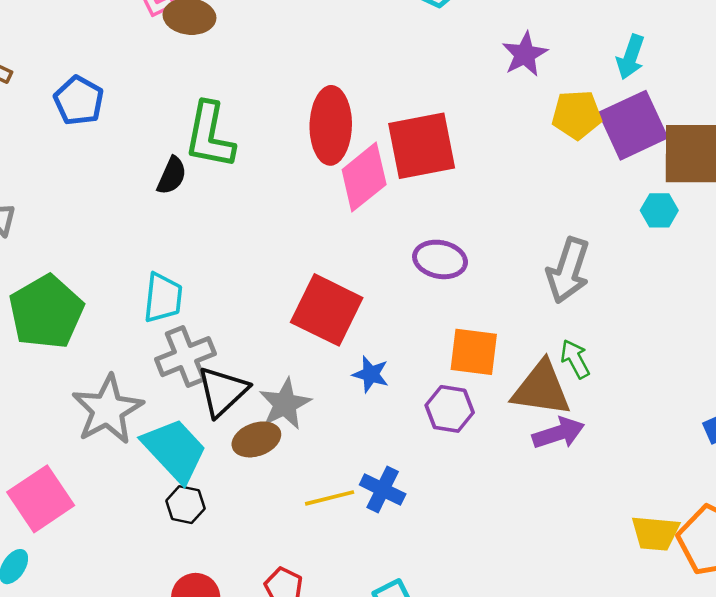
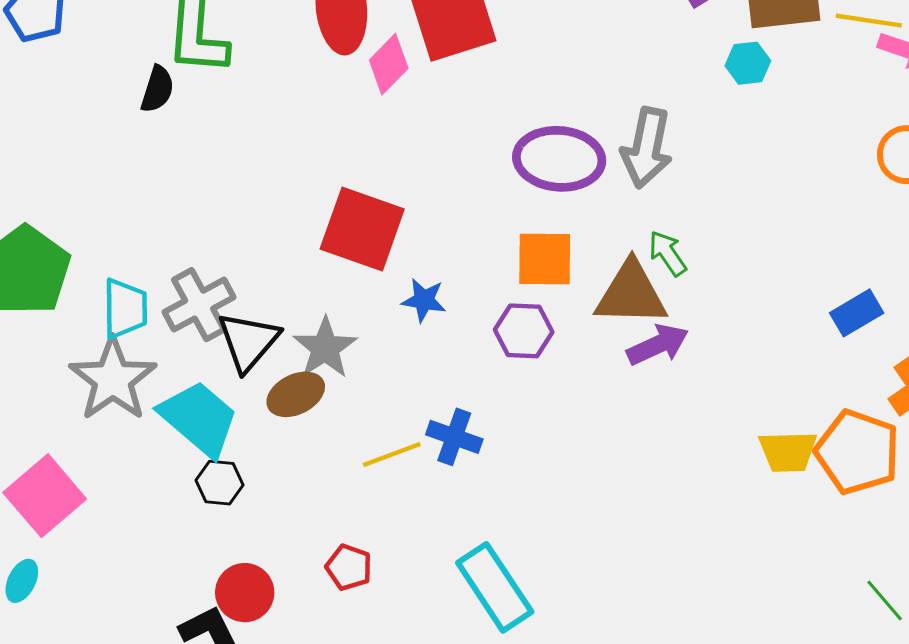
pink diamond: (364, 177) -> (389, 64), size x0.7
purple ellipse: (440, 259) -> (559, 159), moved, size x1.4
cyan trapezoid: (163, 298) -> (125, 309), moved

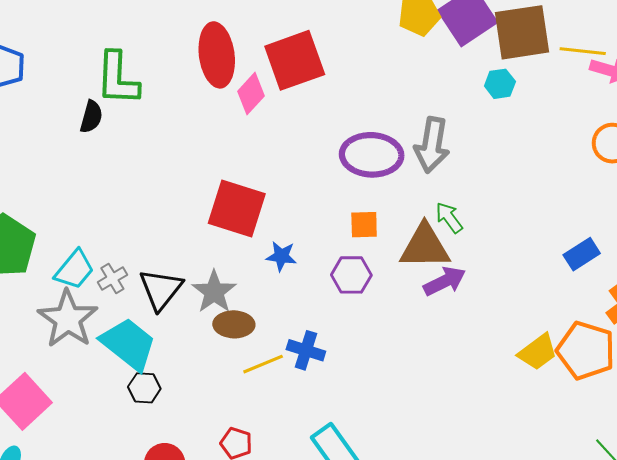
orange square: (545, 259) -> (364, 225), size x0.7
gray cross: (199, 305) -> (112, 279), moved, size x0.6
cyan trapezoid: (125, 309) -> (74, 270), turned 42
brown ellipse: (296, 394) -> (234, 324), moved, turned 30
yellow trapezoid: (788, 452) -> (538, 352), turned -33

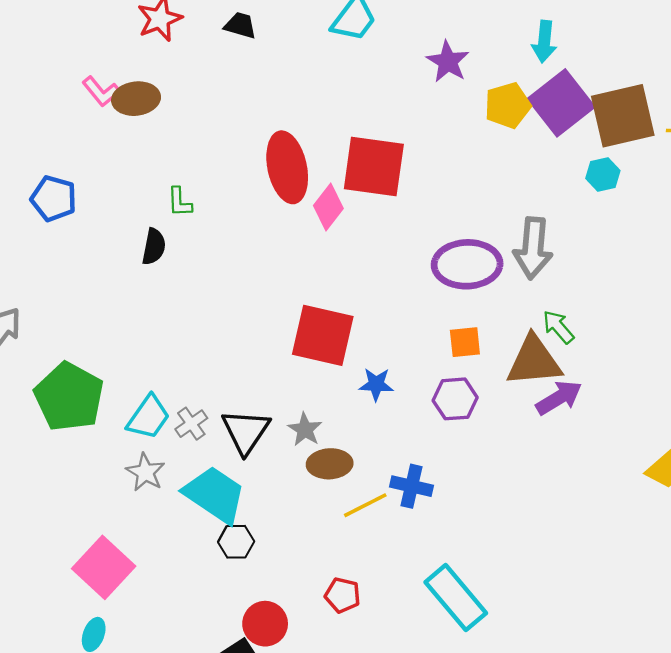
red square: (295, 60) -> (374, 166), turned 32
green L-shape: (118, 79) -> (180, 202), size x0.5
gray star: (214, 292) -> (305, 429), size x0.7
gray star: (68, 319) -> (145, 472), size x0.6

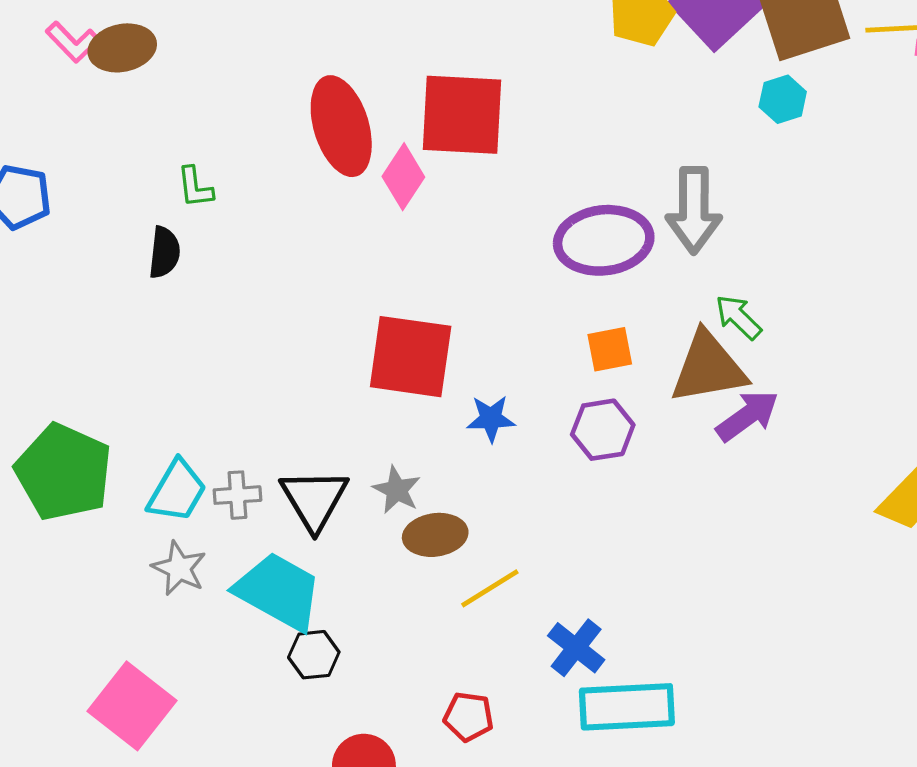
gray cross: (191, 424) -> (237, 495), turned 36
blue cross: (412, 486) -> (576, 648), moved, turned 30
cyan rectangle: (456, 598) -> (627, 707), turned -48

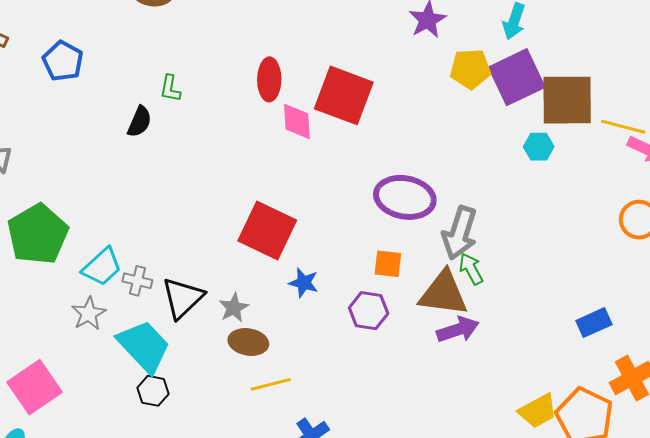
red ellipse: (341, 126) -> (269, 79), size x0.7
pink diamond: (403, 177) -> (297, 121), turned -54
gray arrow: (694, 210) -> (460, 233), moved

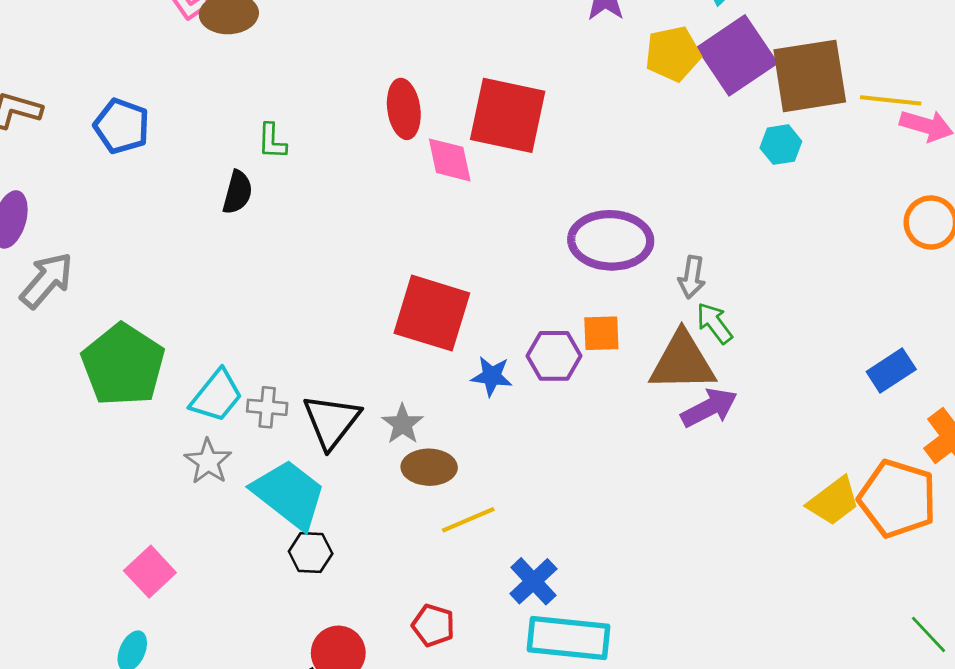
gray arrow: (460, 233) -> (692, 277), size x0.6
purple hexagon: (369, 311) -> (554, 356), moved
pink square: (34, 387) -> (150, 572), size x0.7

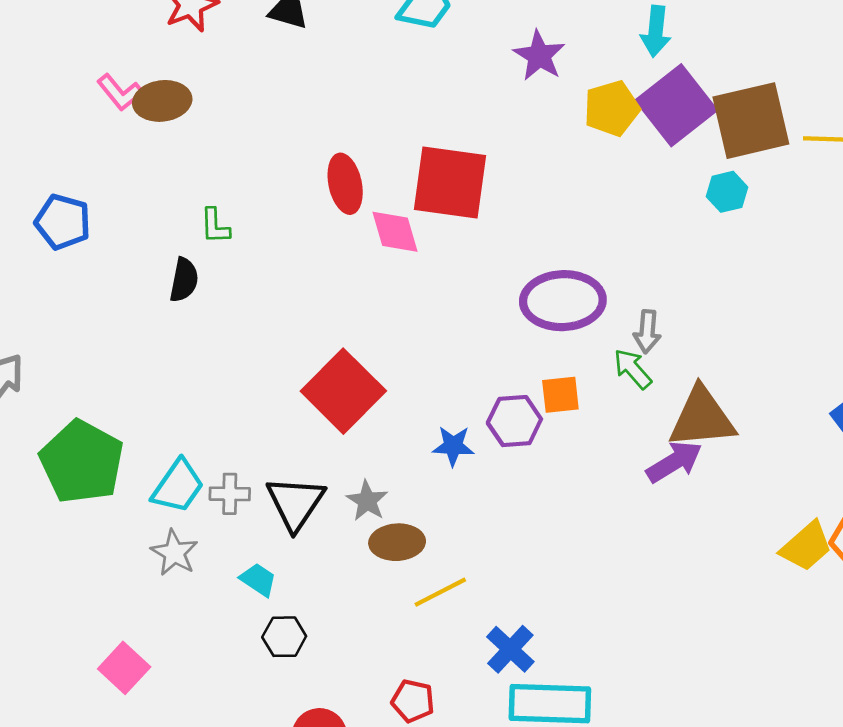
red square: (432, 313) -> (343, 391), moved, turned 32
green arrow: (714, 323) -> (633, 369), moved
brown triangle: (682, 362) -> (702, 418), moved
cyan trapezoid: (289, 494) -> (258, 580), size x0.5

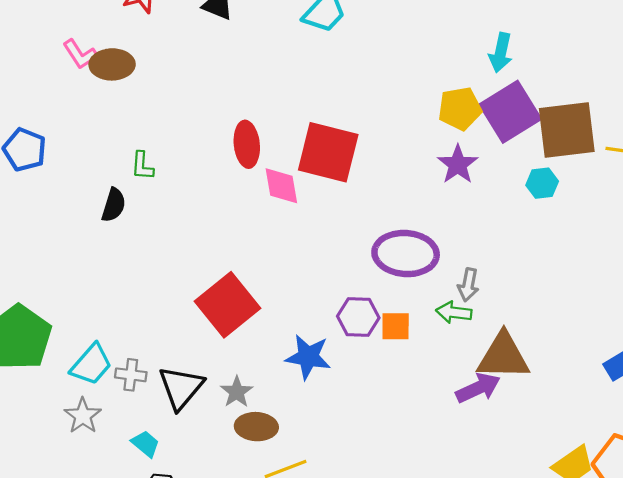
purple star: (539, 56) -> (458, 164), moved
green arrow: (633, 369) -> (454, 312), turned -48
purple hexagon: (514, 421) -> (358, 317), moved
blue star: (453, 446) -> (308, 357), size x1.4

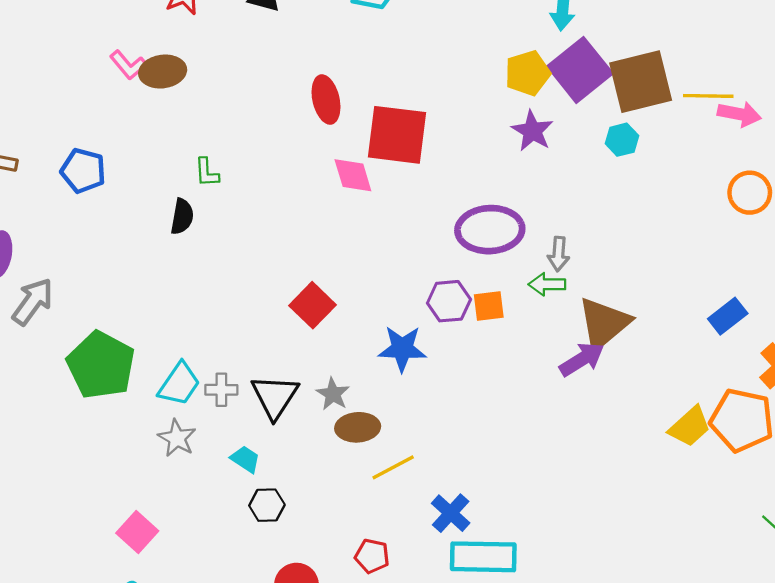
red ellipse: (247, 144) -> (326, 100), moved
red square: (228, 305) -> (312, 305), size x0.7
brown triangle: (503, 356) -> (604, 323), turned -34

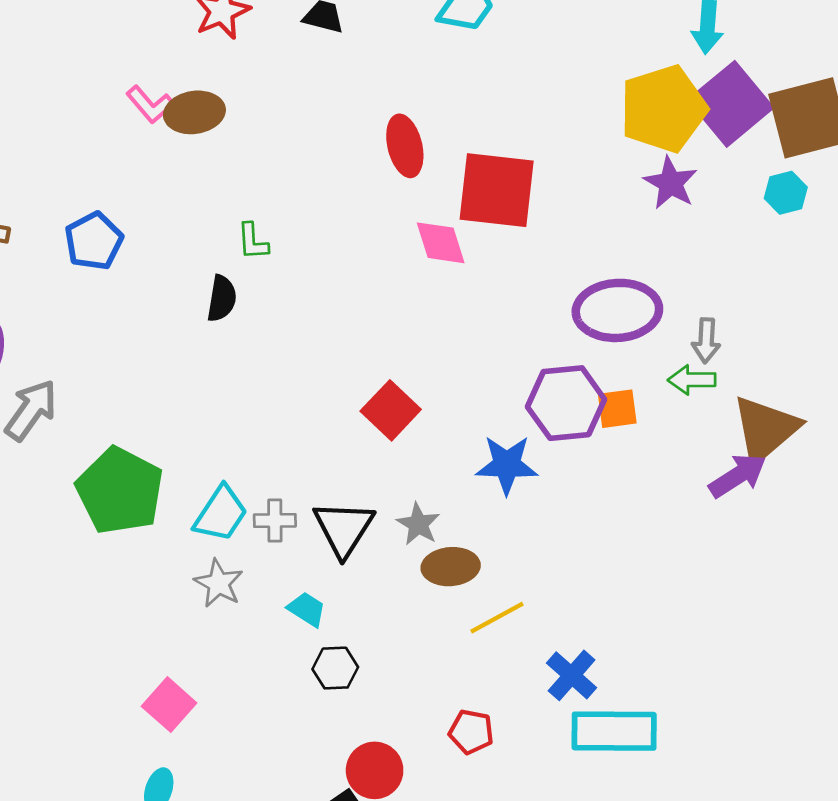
yellow pentagon: (528, 73) -> (663, 109), size x1.5
blue pentagon: (83, 171) -> (94, 241), turned 30
purple hexagon: (449, 301) -> (566, 403), size x1.4

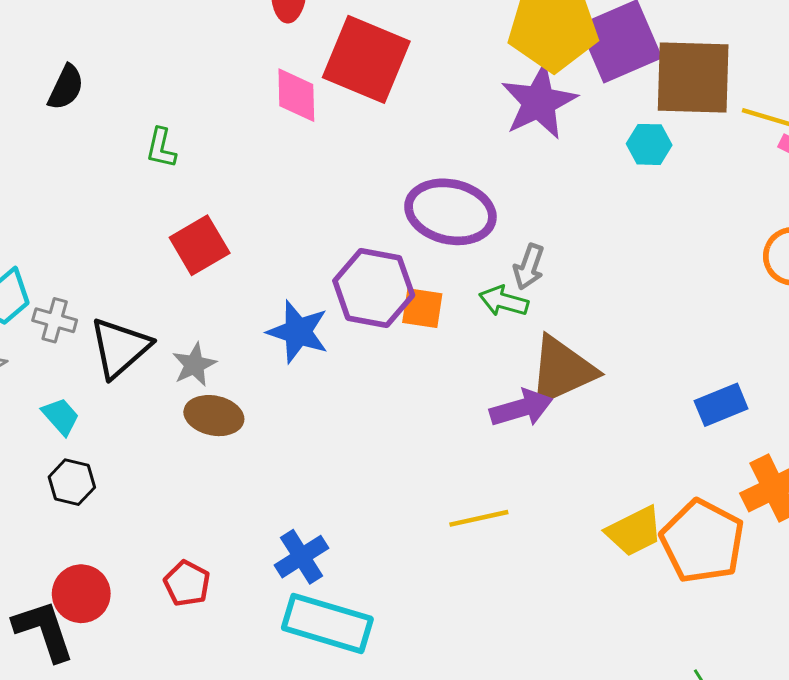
purple star: (671, 183) -> (539, 102), size x1.4
green L-shape: (253, 241) -> (161, 148), moved
yellow line: (497, 618) -> (479, 518), moved

